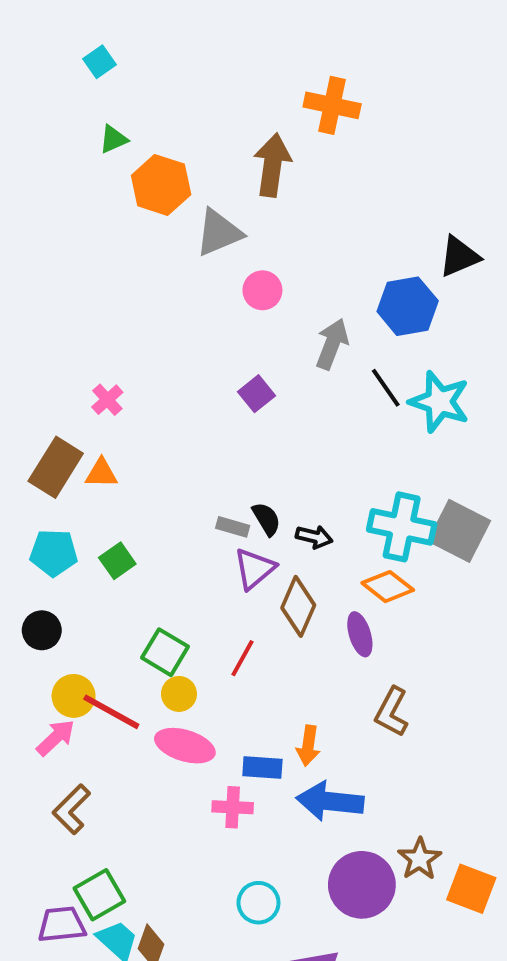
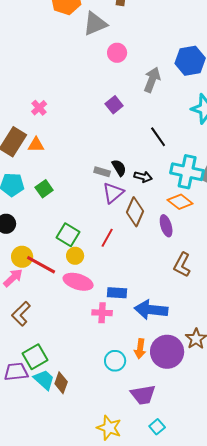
black line: (386, 388) -> (158, 137), moved
orange arrow: (308, 746) -> (140, 349), moved

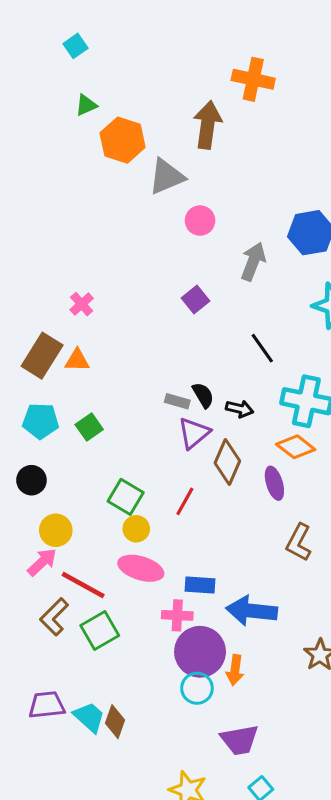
red line: (41, 265) -> (83, 585), moved
purple circle: (167, 352) -> (200, 652), moved
green square: (35, 357) -> (100, 631), moved

